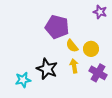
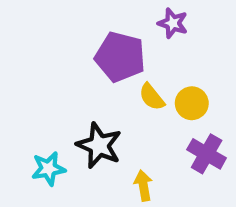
purple star: (100, 12) -> (173, 23), moved
yellow arrow: (74, 66) -> (143, 185), moved

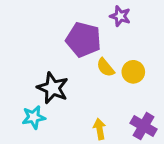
black star: (99, 145) -> (53, 88), moved
purple cross: (207, 154) -> (144, 126), moved

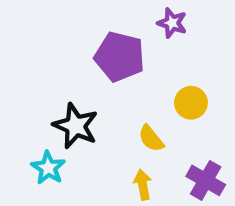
yellow semicircle: (105, 67) -> (151, 138), moved
cyan star: (34, 117) -> (48, 168), turned -30

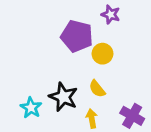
yellow circle: (191, 103) -> (103, 54), moved
black star: (76, 126) -> (63, 97), moved

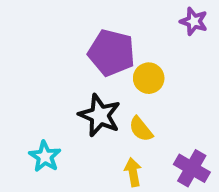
purple star: (111, 15) -> (194, 21), moved
black star: (63, 97) -> (100, 115), moved

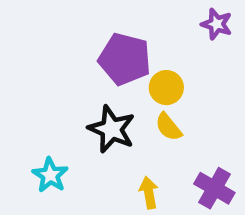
yellow semicircle: (141, 129) -> (168, 127), moved

